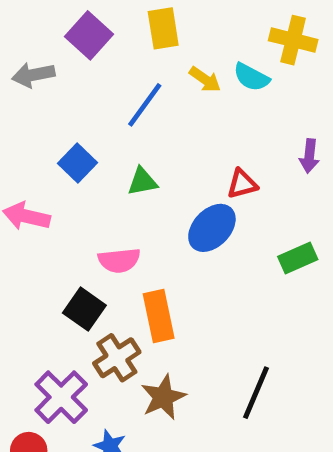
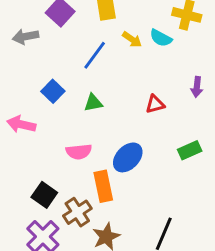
blue ellipse: (212, 228) -> (128, 157), moved
black square: (84, 309) -> (44, 195), moved

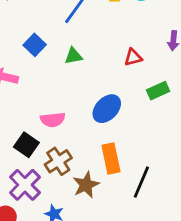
green rectangle: (190, 150) -> (158, 91), moved
pink semicircle: (79, 152) -> (53, 120), moved
orange rectangle: (103, 186) -> (111, 159), moved

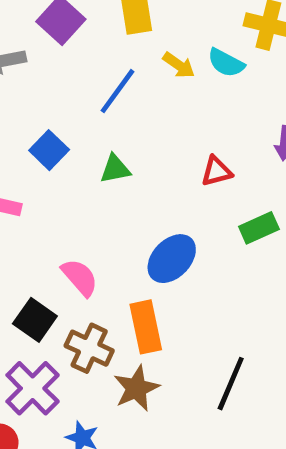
pink semicircle: (53, 120) -> (80, 277), turned -125
orange rectangle: (111, 159) -> (146, 327), moved
brown cross: (58, 161) -> (89, 348), turned -32

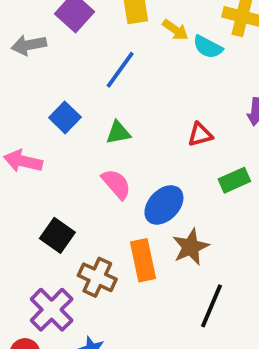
yellow arrow: (179, 65) -> (175, 30), moved
pink semicircle: (80, 277) -> (116, 184), moved
black square: (35, 320) -> (57, 235), moved
brown star: (136, 388) -> (191, 247), moved

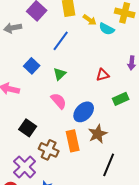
green triangle: (118, 133) -> (60, 74), turned -32

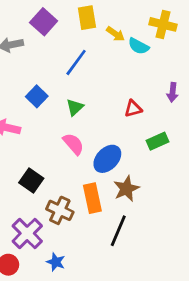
black line: (109, 165) -> (118, 231), moved

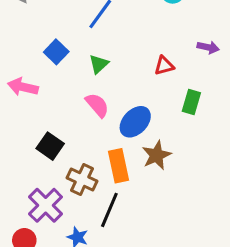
purple arrow: (172, 92) -> (208, 47), turned -84
green rectangle: (158, 141) -> (191, 102), turned -50
black line: (118, 231) -> (109, 210), moved

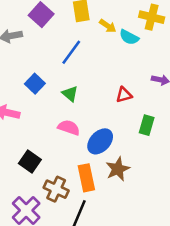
green triangle: (99, 64) -> (70, 94), turned -36
pink semicircle: (97, 105) -> (69, 128), turned -30

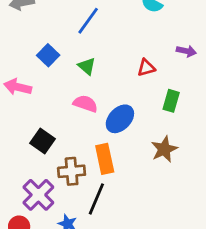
brown star: (118, 169) -> (164, 149), moved
brown cross: (56, 189) -> (72, 171), turned -30

